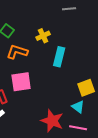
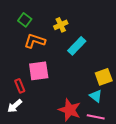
cyan rectangle: (59, 57) -> (77, 46), turned 30

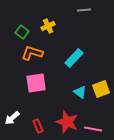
yellow cross: (61, 25) -> (48, 26), moved
red rectangle: (20, 86) -> (38, 126), moved
cyan triangle: (96, 96) -> (80, 92), moved

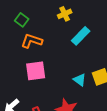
yellow cross: (48, 26) -> (65, 14), moved
cyan rectangle: (74, 58) -> (81, 36), moved

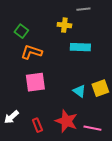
yellow cross: (65, 14) -> (64, 25), turned 32
cyan rectangle: (81, 36) -> (80, 47), turned 48

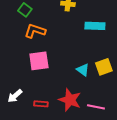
cyan rectangle: (80, 47) -> (95, 26), moved
red rectangle: (37, 125) -> (41, 104), turned -64

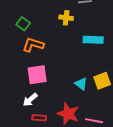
white arrow: (15, 96) -> (30, 100), moved

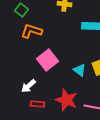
pink square: (37, 75) -> (47, 60), moved, turned -30

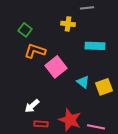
pink square: (47, 60) -> (56, 67), moved
cyan triangle: (79, 70) -> (83, 82), moved

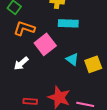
cyan rectangle: (95, 46) -> (68, 23), moved
white arrow: (32, 106) -> (21, 63), moved

